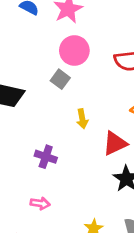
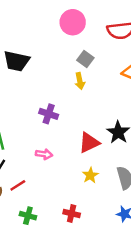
gray square: (60, 79) -> (85, 59), moved
red triangle: (115, 143) -> (89, 143), moved

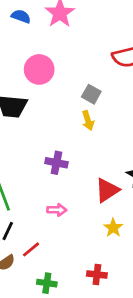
pink circle: (73, 22) -> (39, 69), moved

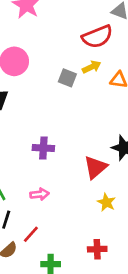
yellow arrow: (88, 120) -> (92, 67), moved, turned -90
pink arrow: (57, 210) -> (39, 194), moved

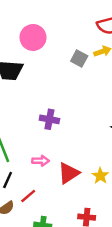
red triangle: (95, 167) -> (69, 173), moved

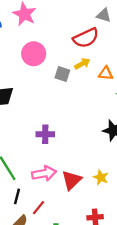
pink circle: (33, 37) -> (34, 54), moved
pink arrow: (41, 161) -> (44, 173), size x1.5

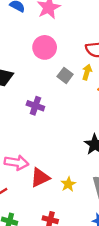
yellow arrow: (82, 64) -> (87, 72), turned -64
purple cross: (45, 134) -> (35, 106), moved

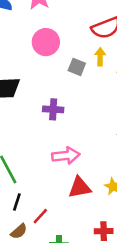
pink arrow: (16, 163) -> (66, 156), moved
red triangle: (40, 178) -> (80, 187), turned 30

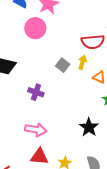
pink circle: (46, 42) -> (35, 28), moved

